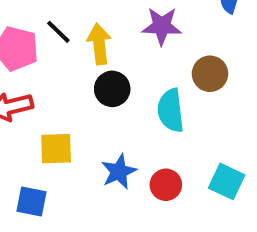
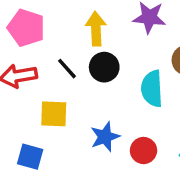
black line: (58, 32) -> (67, 69), moved

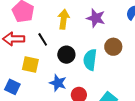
black circle: (104, 67) -> (66, 55), moved
blue star: (105, 137) -> (58, 83), turned 30

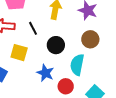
brown circle: (113, 47) -> (90, 39), moved
cyan semicircle: (90, 60) -> (77, 65), moved

